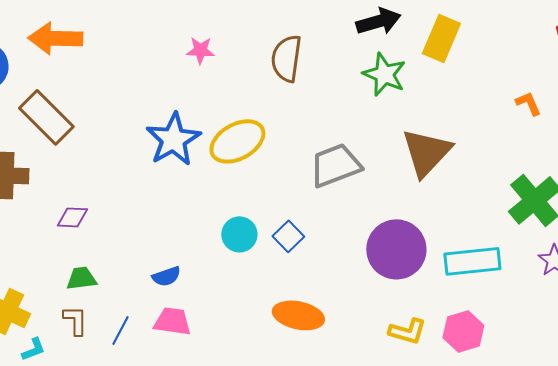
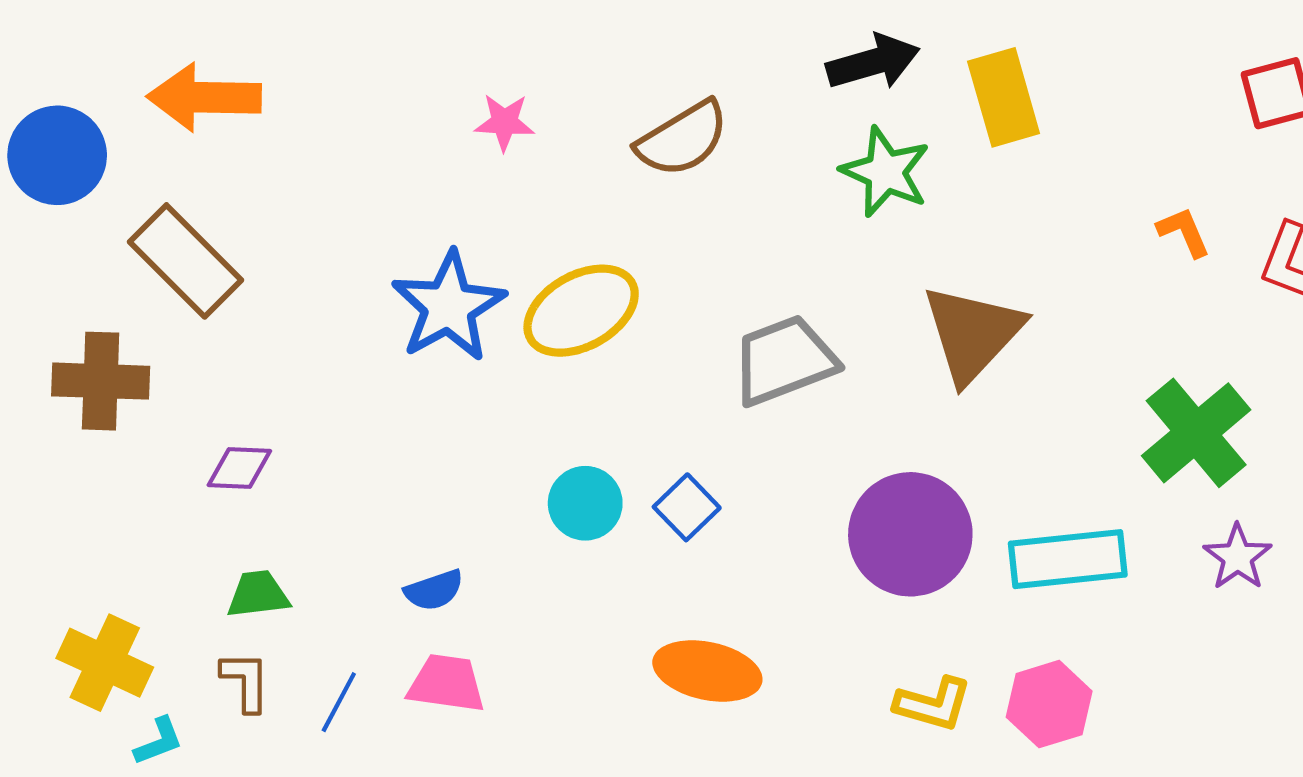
yellow rectangle: (441, 38) -> (1004, 97), turned -39
brown semicircle: (286, 58) -> (683, 139), turned -129

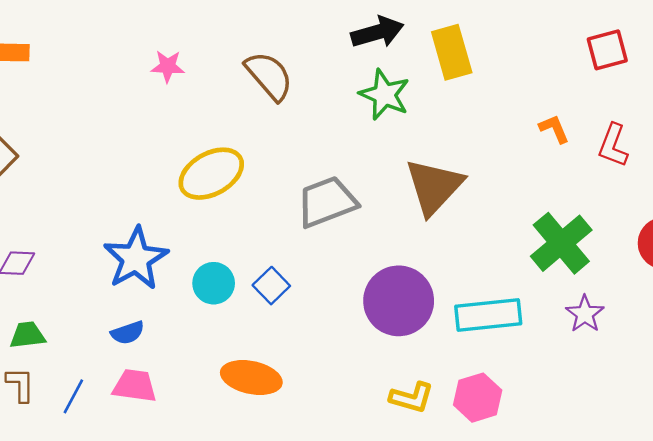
brown semicircle: (683, 139) -> (269, 76), turned -100
blue star: (449, 306) -> (136, 258), moved
orange ellipse: (707, 671) -> (251, 377), moved

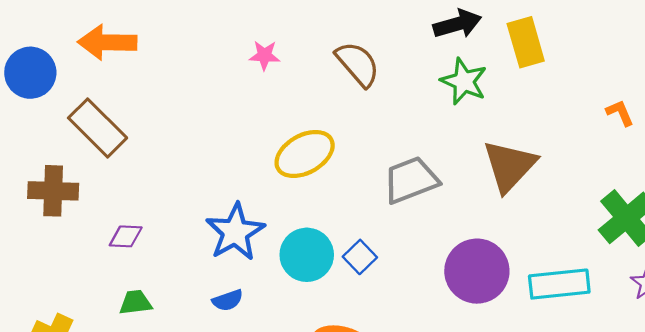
cyan circle: (214, 283) -> (307, 255), size x1.4

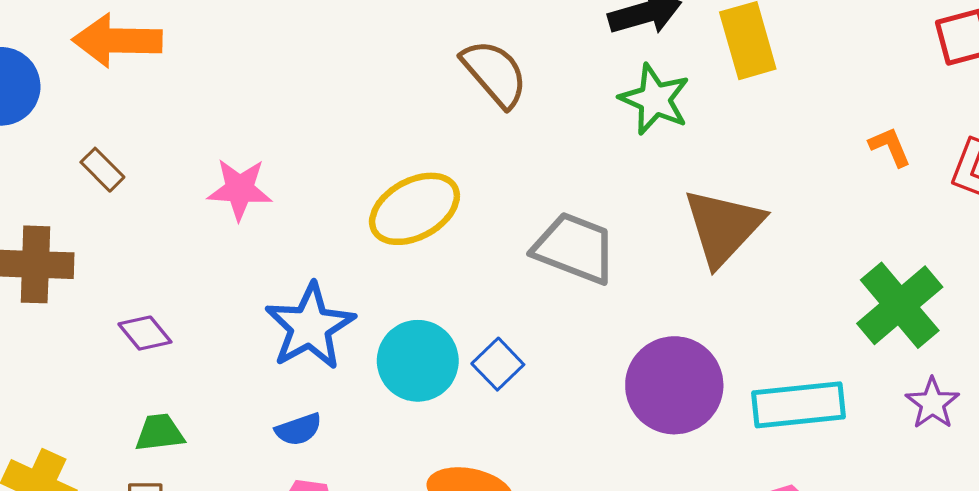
pink star: (264, 55) -> (240, 189), moved, size x1.4
brown rectangle: (98, 128) -> (102, 170), size x0.5
gray trapezoid: (411, 180) -> (575, 248), turned 42
purple diamond: (126, 236) -> (145, 333), turned 48

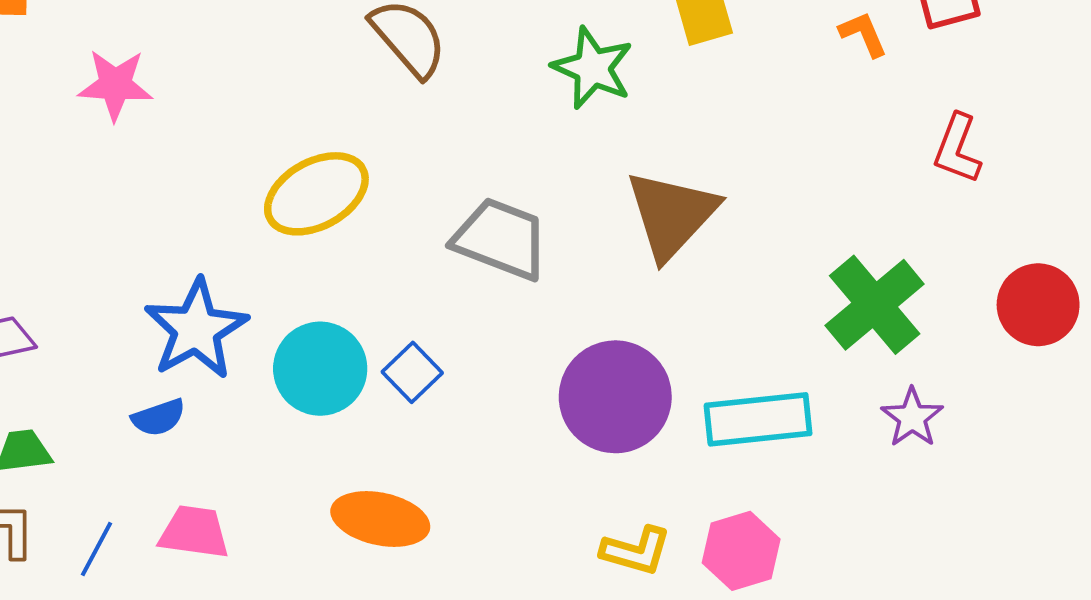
orange L-shape: (890, 147) -> (863, 34), moved
pink star: (240, 189) -> (115, 85), moved
blue semicircle: (298, 429) -> (159, 418), moved

